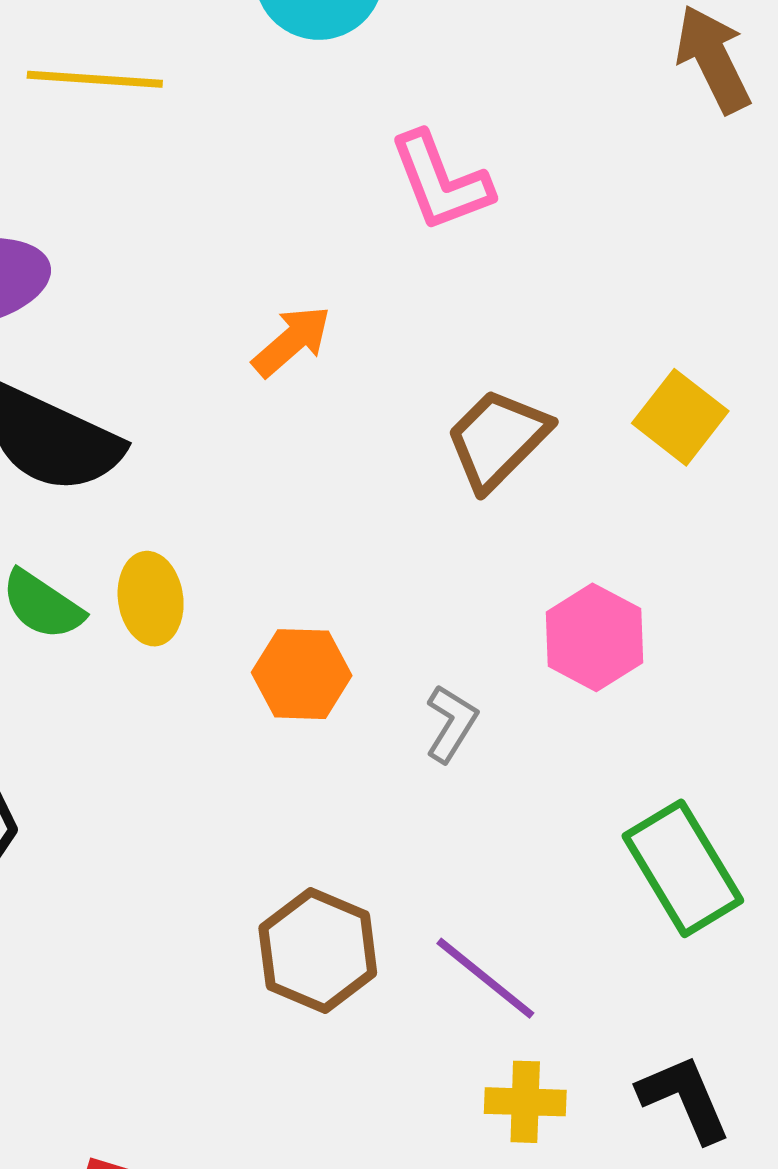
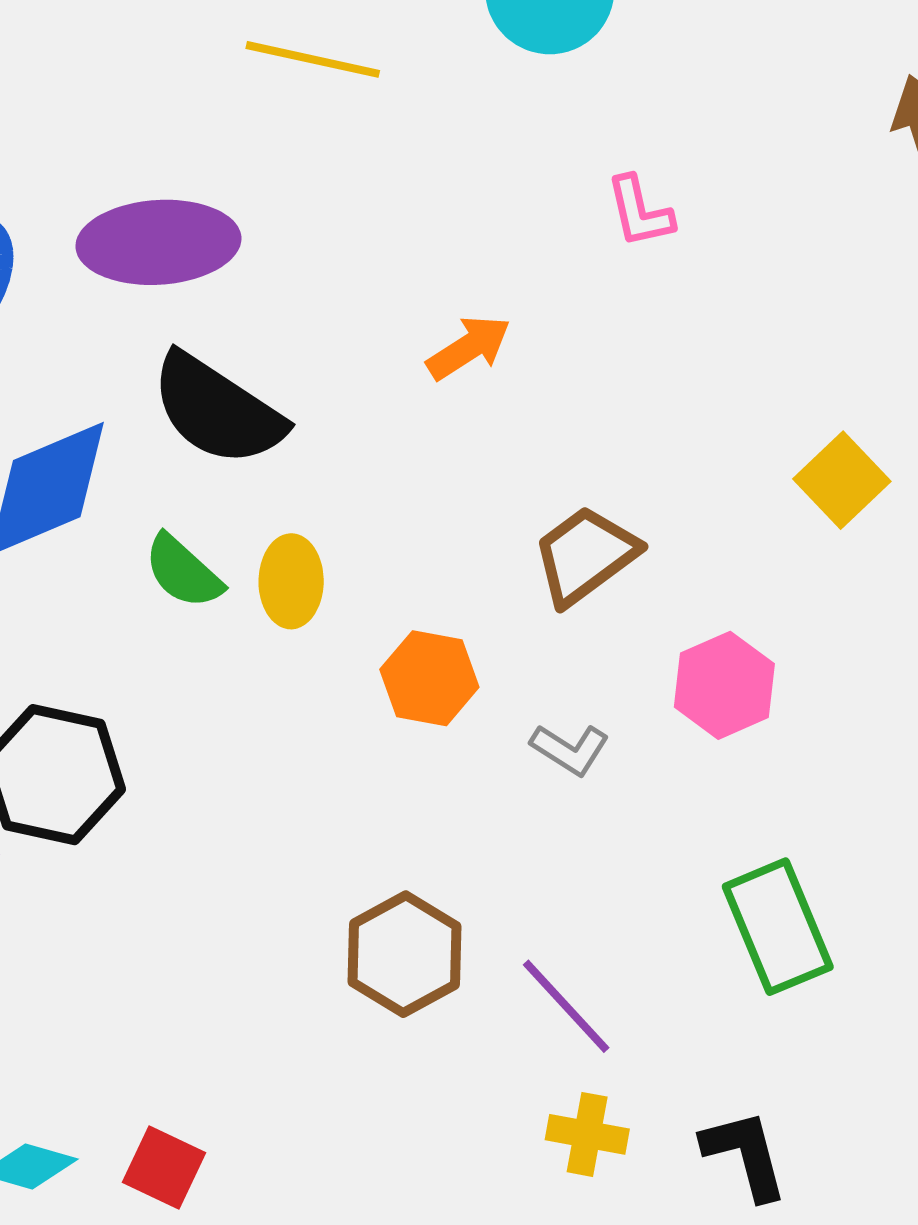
pink L-shape: (441, 182) -> (640, 212), size x0.7
brown trapezoid: (498, 439) -> (585, 555), moved
gray L-shape: (451, 723) -> (570, 749), turned 82

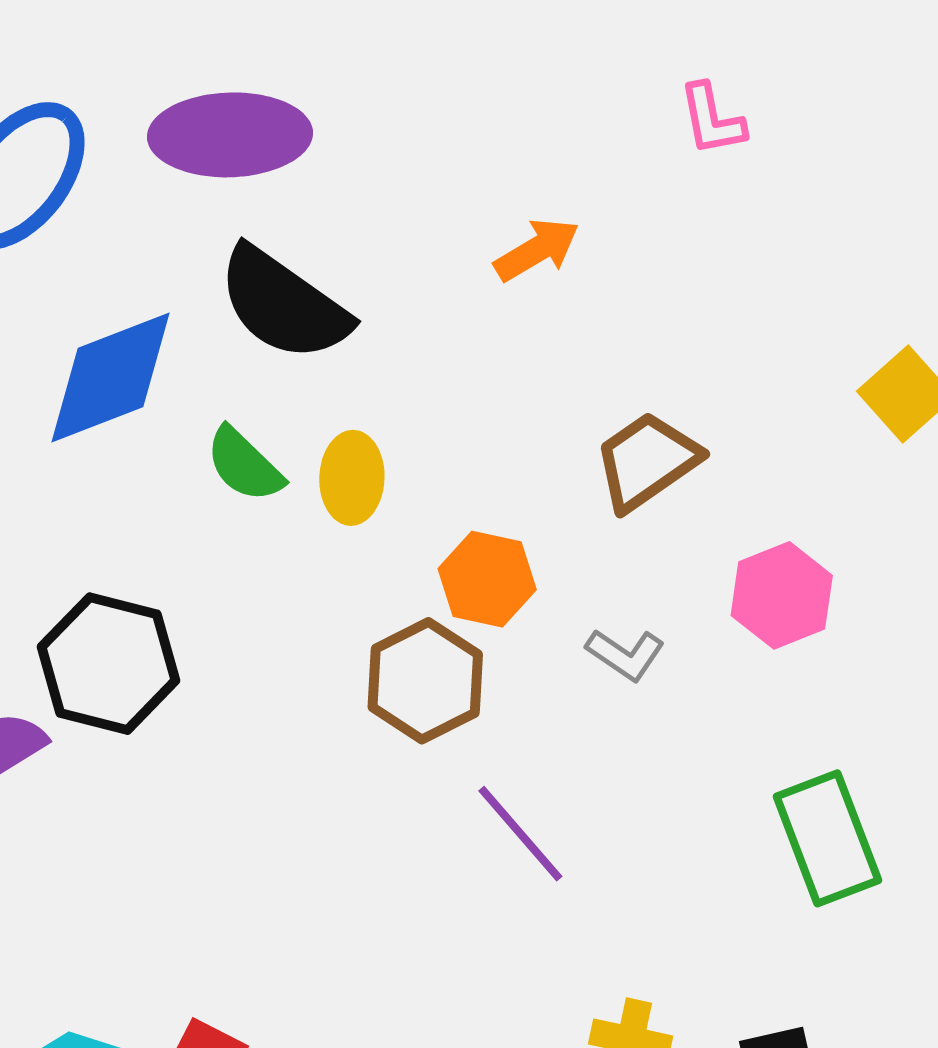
brown hexagon: (404, 954) -> (425, 681), moved
purple line: (566, 1006) -> (520, 834), moved

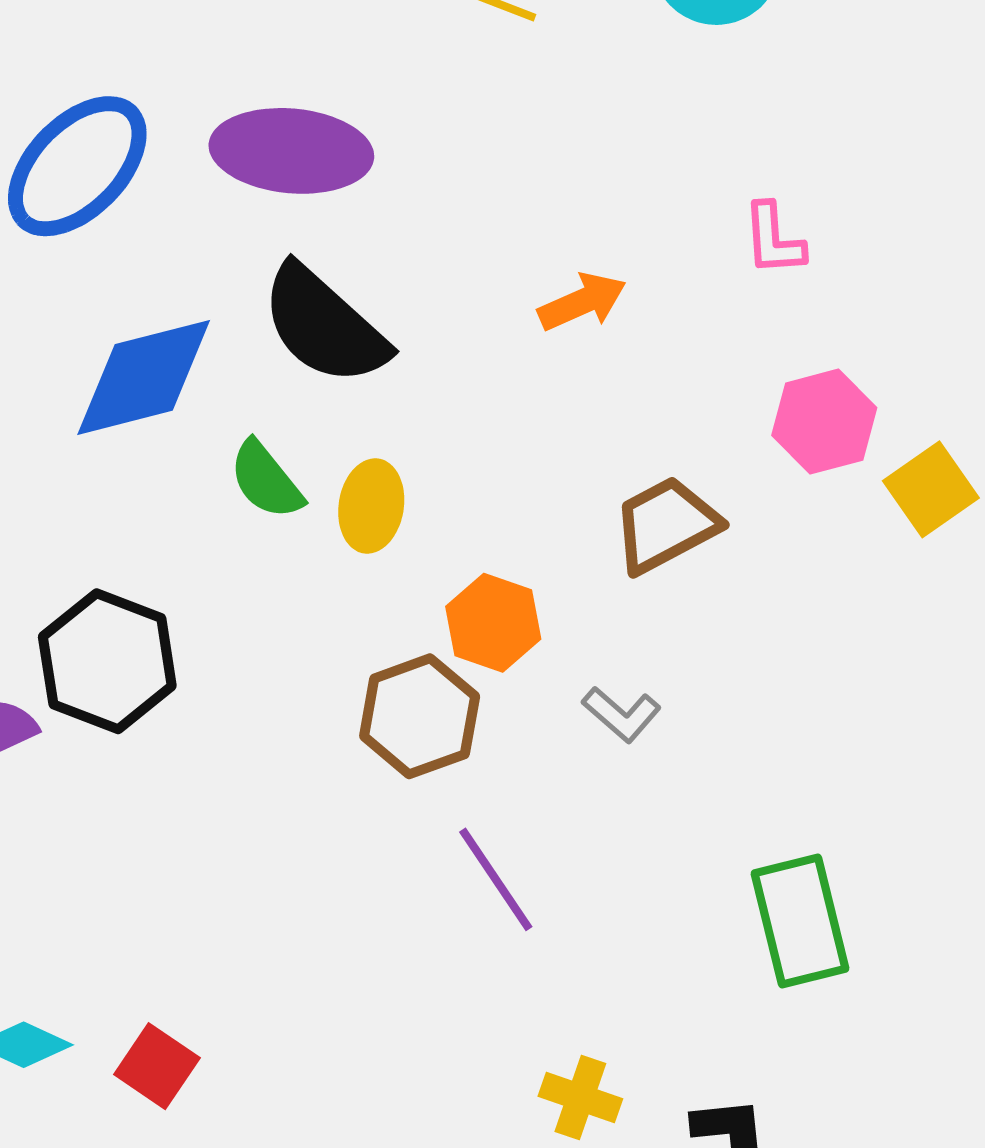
pink L-shape: (712, 119) -> (773, 239), moved
pink hexagon: (782, 595) -> (824, 422), moved

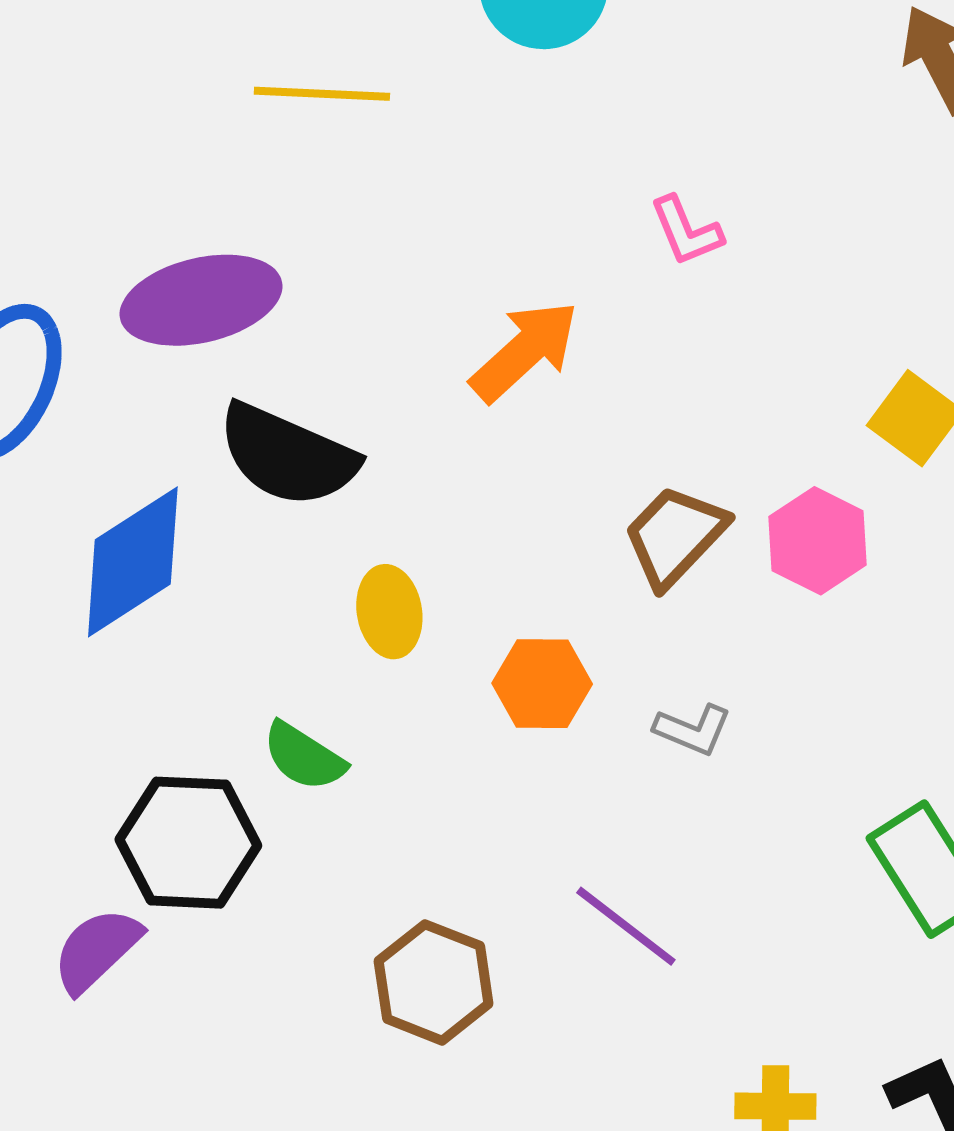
orange arrow: (582, 302) -> (525, 351), size x1.4
pink hexagon: (824, 422) -> (818, 541), moved
green semicircle: (266, 480) -> (304, 757), moved
brown hexagon: (420, 716) -> (434, 982), moved

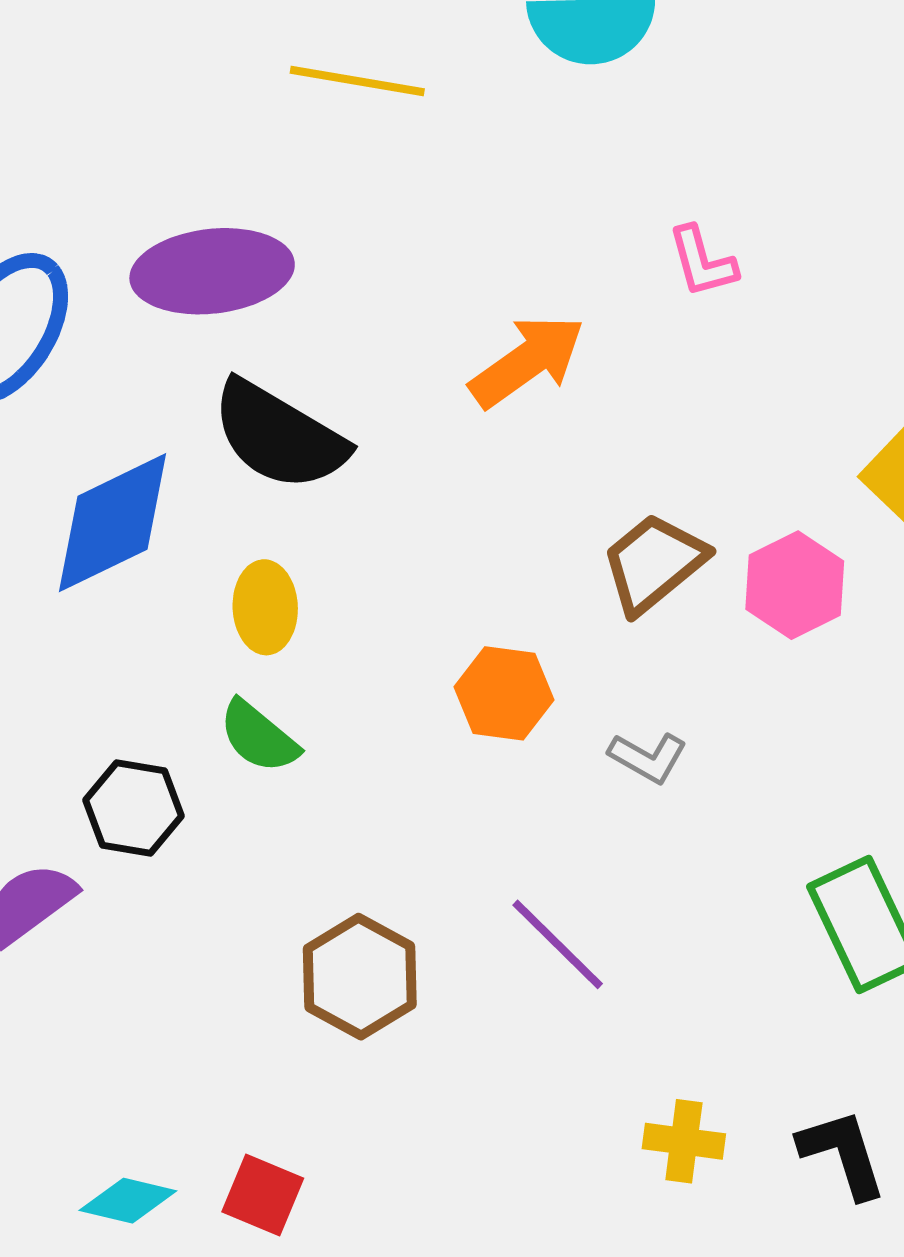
yellow ellipse: (389, 612) -> (265, 607), moved
black hexagon: (188, 843) -> (134, 808), size x0.7

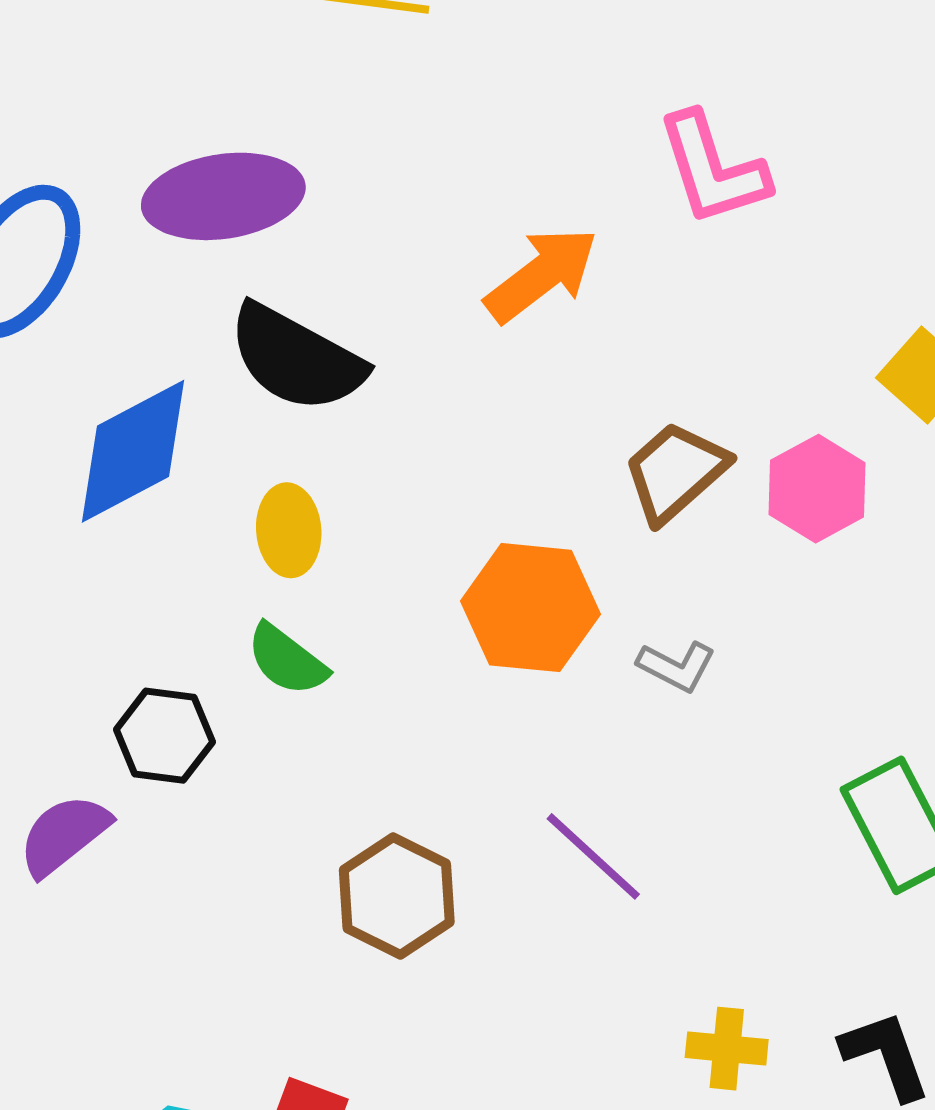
pink L-shape: (702, 262) -> (713, 169), size x1.6
orange hexagon: (504, 693) -> (531, 608), size x1.4

